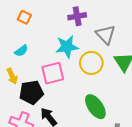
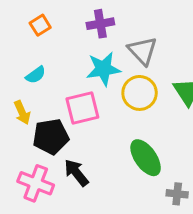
purple cross: (77, 16) -> (100, 24), moved
orange square: (24, 17) -> (40, 25), turned 32
gray triangle: (106, 35) -> (143, 51), moved

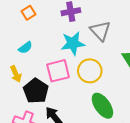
yellow circle: (140, 93) -> (90, 71), moved
black pentagon: (51, 137) -> (36, 91), turned -30

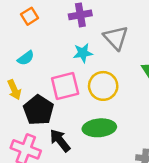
cyan star: (73, 43) -> (83, 53), size x0.7
green ellipse: (102, 106) -> (99, 128), moved, turned -60

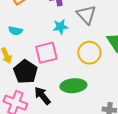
cyan semicircle: (26, 58) -> (15, 31), turned 48
yellow circle: (103, 86) -> (89, 53), moved

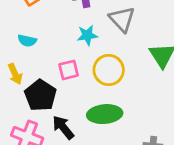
pink square: (46, 53) -> (69, 70), size x0.7
yellow circle: (89, 53) -> (109, 70), moved

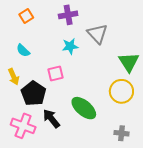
cyan semicircle: (27, 41) -> (23, 50), turned 32
yellow circle: (109, 70) -> (121, 91), moved
green ellipse: (105, 114) -> (84, 108), turned 45

